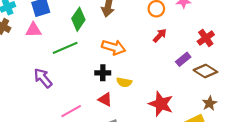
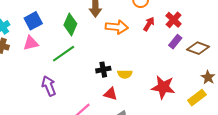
red cross: (206, 38) -> (174, 20), moved
orange arrow: (114, 47) -> (117, 27), moved
purple arrow: (43, 78) -> (49, 86), turned 30

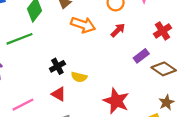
red cross: (174, 20) -> (163, 31), moved
black cross: (103, 70) -> (57, 66), turned -32

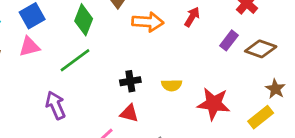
black cross: (57, 66) -> (130, 81), turned 35
yellow semicircle: (79, 77) -> (172, 85), moved
red triangle: (59, 94) -> (129, 113), moved

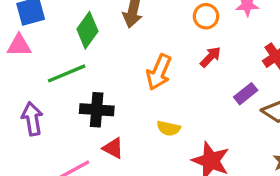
orange arrow: (148, 22) -> (159, 72), moved, turned 96
black cross: (130, 81) -> (97, 110), moved, size x1.4

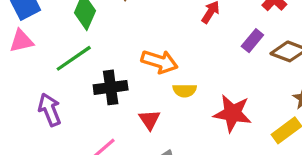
orange arrow: (159, 72) -> (159, 62), moved, turned -84
red triangle: (113, 148) -> (150, 120), moved, turned 40

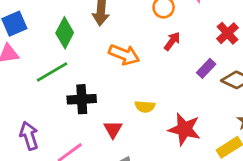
orange arrow: (159, 62) -> (124, 55), moved
purple arrow: (50, 110) -> (29, 136), moved

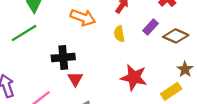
black cross: (82, 99) -> (63, 57), moved
yellow semicircle: (145, 107) -> (119, 34), moved, turned 77

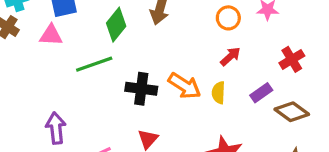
orange arrow: (83, 17) -> (185, 86), moved
black cross: (63, 57) -> (141, 89), moved

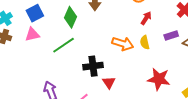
black cross: (141, 89) -> (93, 66), moved
purple rectangle: (261, 93) -> (171, 35), turned 32

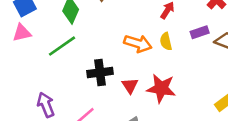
red star: (159, 79) -> (161, 88), moved
red triangle: (109, 82) -> (130, 86), moved

